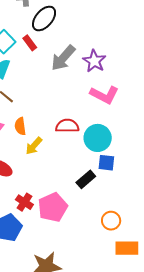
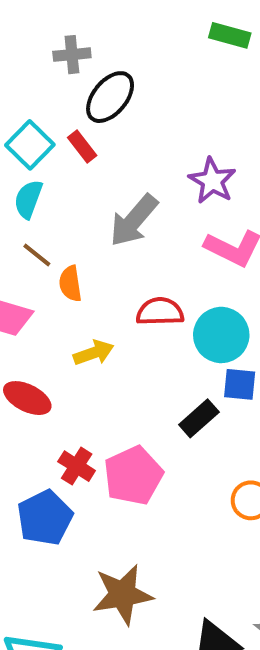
gray arrow: (63, 58) -> (134, 220), moved
orange semicircle: (20, 126) -> (70, 284), moved
yellow arrow: (34, 146) -> (94, 353), turned -150

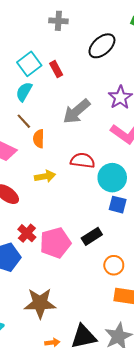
black ellipse: (110, 97) -> (102, 46), moved
black rectangle: (199, 418) -> (92, 236), moved

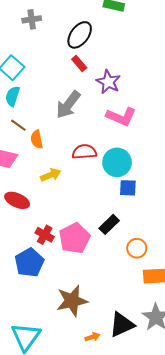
red rectangle: (56, 69) -> (79, 63), moved

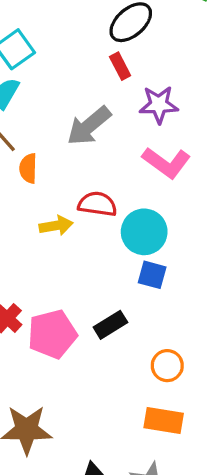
purple star: (108, 82) -> (159, 105), turned 30
yellow arrow: (51, 175) -> (56, 226), moved
orange circle: (137, 248) -> (167, 366), moved

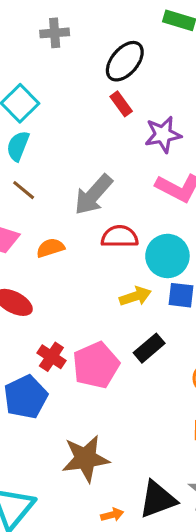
gray arrow: (89, 126) -> (93, 195), moved
orange semicircle: (28, 168) -> (50, 248), moved, turned 80
yellow arrow: (56, 226) -> (135, 296), moved

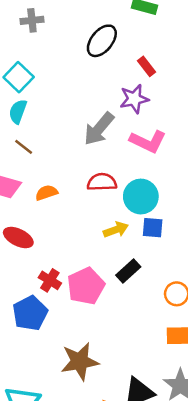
gray cross: (55, 33) -> (32, 20), moved
red rectangle: (121, 104) -> (146, 66), moved
gray arrow: (93, 195) -> (99, 129), moved

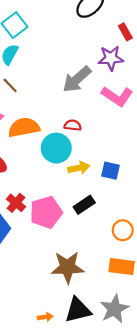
red semicircle: (102, 182) -> (73, 125), size x0.7
orange semicircle: (46, 193) -> (24, 127), size x1.6
cyan circle: (141, 197) -> (56, 148), moved
brown star: (80, 361) -> (67, 267), moved

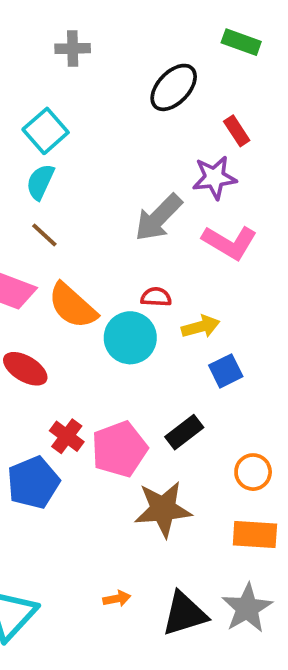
orange semicircle: (24, 127) -> (73, 306), turned -124
yellow arrow: (79, 168) -> (201, 327), moved
blue square: (110, 171) -> (226, 371), turned -36
brown star: (67, 267) -> (163, 509), moved
orange arrow: (45, 317) -> (117, 599), moved

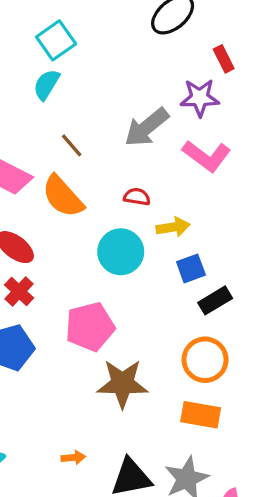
brown line: (44, 235) -> (72, 145), moved
cyan circle: (130, 338) -> (121, 252), moved
black rectangle: (184, 432) -> (215, 300), moved
red cross: (67, 436) -> (19, 291), moved
orange circle: (253, 472) -> (205, 360), size x1.4

